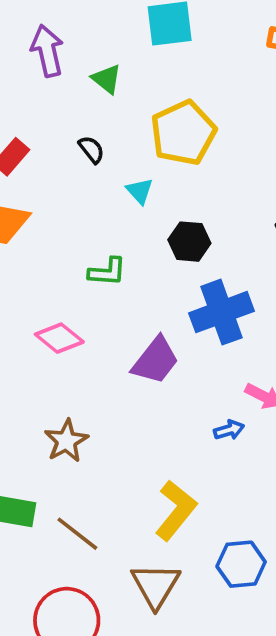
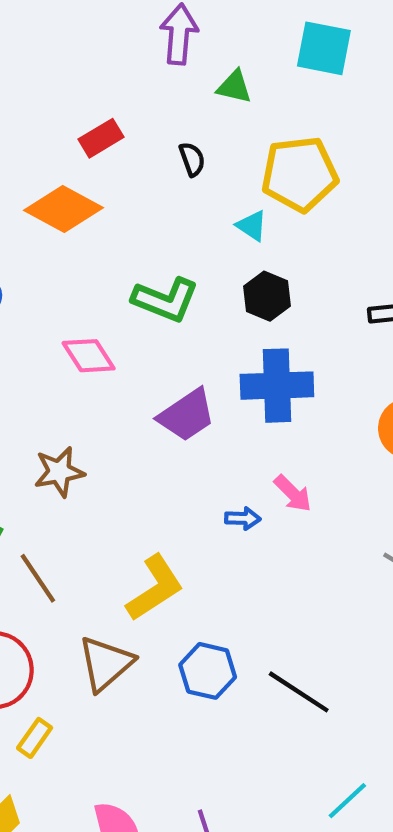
green triangle: (107, 79) -> (234, 87), turned -44
cyan triangle: (140, 191) -> (252, 226), moved, turned -32
green L-shape: (107, 272) -> (165, 300), size x1.4

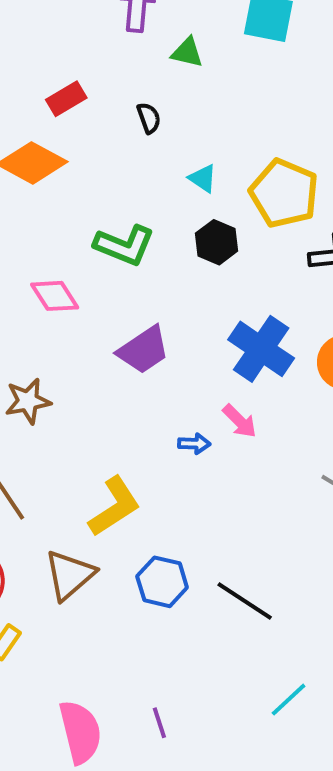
yellow pentagon: (300, 174) -> (284, 193), moved, turned 30
blue cross: (277, 386) -> (261, 349), moved, turned 36

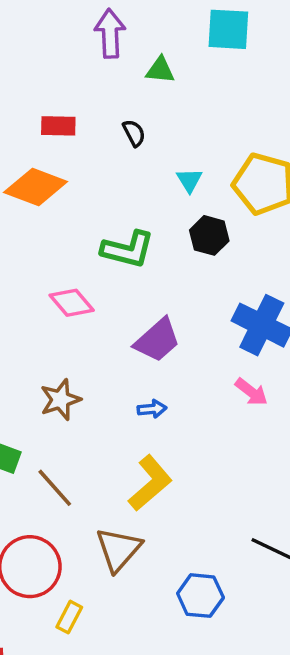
red rectangle: (66, 99) -> (58, 126), turned 40
cyan triangle: (203, 178) -> (189, 180), turned 32
blue arrow: (194, 444) -> (152, 409), moved
blue hexagon: (162, 582) -> (200, 596), moved

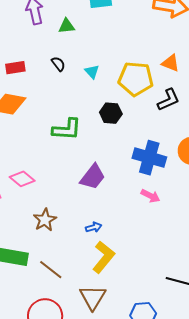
cyan triangle: (189, 180) -> (92, 72), moved
pink diamond: (72, 303) -> (22, 179), moved
blue arrow: (152, 409) -> (94, 227), moved

